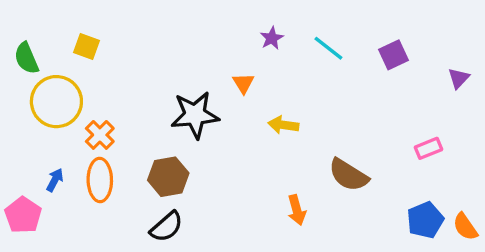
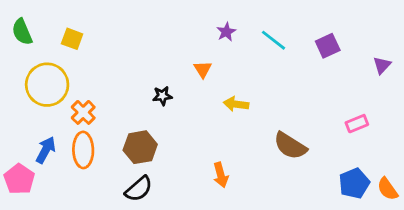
green semicircle: (26, 58) -> (22, 32), moved
black star: (195, 115) -> (162, 96), size x0.5
blue arrow: (55, 180) -> (46, 150), size x1.4
orange arrow: (297, 210) -> (221, 175), moved

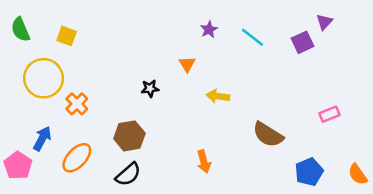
purple triangle: (382, 65) -> (324, 22), moved
orange ellipse: (83, 150) -> (77, 158), moved, turned 44
blue pentagon: (354, 183) -> (309, 172), moved

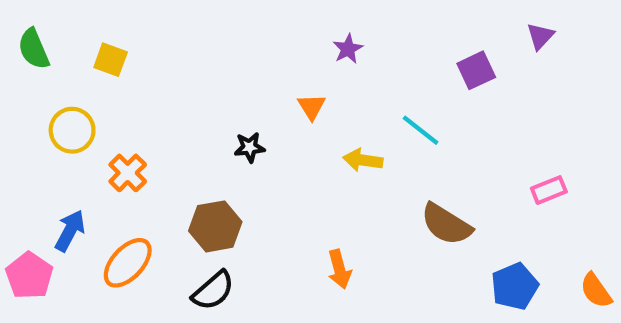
cyan line: (253, 37) -> (421, 130), moved
purple square: (303, 42) -> (476, 70), moved
yellow circle: (43, 78) -> (72, 130), size x0.7

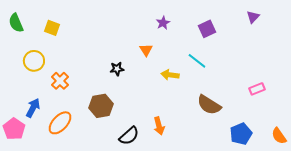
purple square: (476, 70) -> (207, 29), moved
black semicircle: (213, 291) -> (129, 136), moved

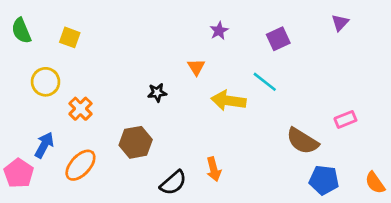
yellow arrow: (170, 75) -> (228, 101), size x1.4
brown semicircle: (209, 105) -> (302, 141), moved
blue pentagon: (241, 134) -> (324, 180), turned 30

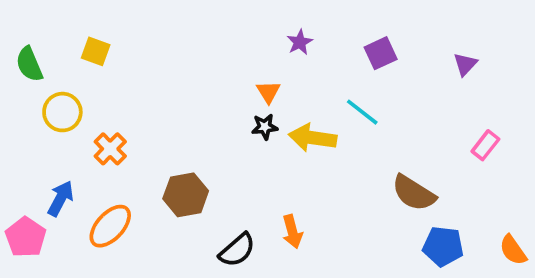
purple triangle: (340, 23) -> (465, 64), moved
green semicircle: (21, 31) -> (29, 64), moved
black star: (157, 93) -> (265, 127), moved
pink rectangle: (345, 119) -> (485, 145), moved, turned -30

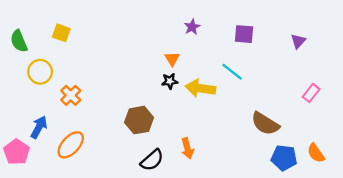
purple square: (381, 53) -> (244, 34), turned 30
brown hexagon: (186, 195) -> (139, 120), moved
orange semicircle: (513, 250) -> (316, 153), moved

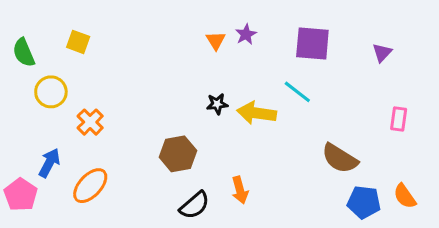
purple square: (244, 34) -> (312, 43), size x1.4
orange triangle: (172, 59) -> (216, 40), moved
pink rectangle: (311, 93) -> (399, 119), turned -30

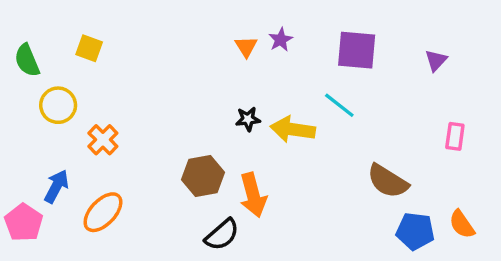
orange arrow: (240, 190) -> (253, 195), moved, size x1.4

